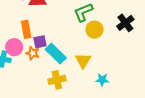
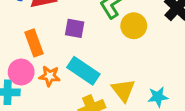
purple square: (40, 42) -> (75, 28), moved, turned 32
yellow triangle: (83, 61) -> (123, 90), moved

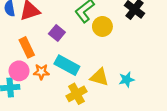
purple square: (75, 28) -> (57, 33), turned 35
yellow triangle: (123, 90) -> (99, 77), turned -30

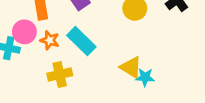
yellow triangle: (99, 77) -> (131, 67), moved
yellow cross: (77, 94) -> (60, 75), moved

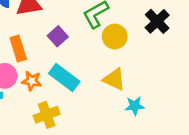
yellow triangle: (131, 67) -> (114, 79), moved

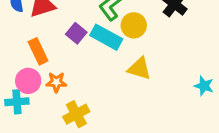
cyan rectangle: (64, 77) -> (106, 37), moved
cyan star: (135, 106) -> (204, 86), moved, turned 30

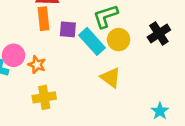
purple square: (76, 33) -> (68, 29), turned 36
orange rectangle: (38, 51) -> (44, 19), moved

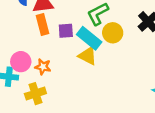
yellow triangle: (111, 78) -> (88, 56), moved
yellow cross: (44, 97) -> (35, 94), moved

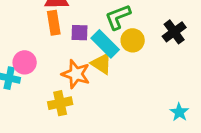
orange star: (43, 67) -> (76, 74), moved, size x1.5
yellow cross: (35, 94) -> (60, 103), moved

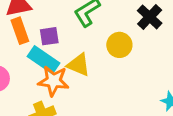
yellow circle: (133, 40) -> (119, 45), moved
cyan rectangle: (105, 44) -> (43, 60), moved

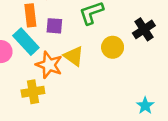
cyan rectangle: (43, 60) -> (26, 42), moved

